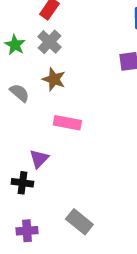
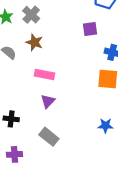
purple triangle: (39, 159) -> (48, 101), moved
gray rectangle: (79, 222) -> (49, 137), moved

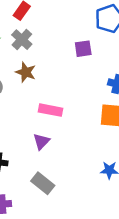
purple square: (90, 29) -> (83, 49), moved
pink rectangle: (44, 75) -> (51, 110), moved

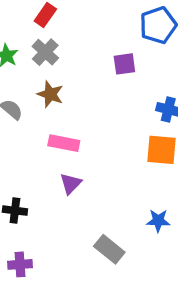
pink rectangle: (51, 110) -> (64, 143), moved
gray rectangle: (43, 183) -> (109, 249), moved

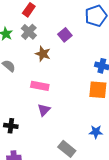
purple square: (124, 64) -> (65, 35), moved, turned -32
brown star: (50, 94) -> (43, 54), moved

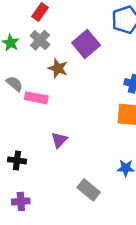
purple square: (65, 35) -> (86, 44), size x1.5
pink rectangle: (40, 86) -> (36, 98), moved

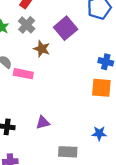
purple triangle: (59, 140) -> (43, 123), moved, turned 32
gray rectangle: (89, 190) -> (68, 152), turned -36

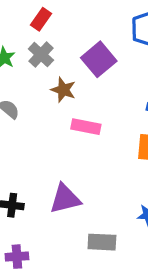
pink rectangle: (23, 74) -> (86, 127), moved
purple triangle: (43, 123) -> (65, 199), size x1.5

